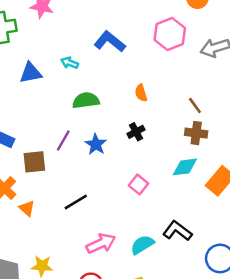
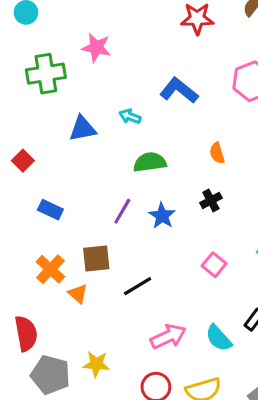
brown square: (34, 162) -> (96, 259), moved
cyan semicircle: (142, 245) -> (219, 338), turned -100

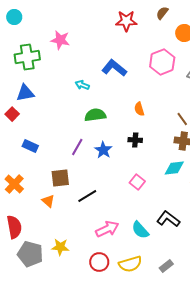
blue triangle: (83, 129) -> (25, 93), moved
black cross: (211, 200) -> (135, 140), turned 32
orange cross: (50, 269) -> (14, 184), moved

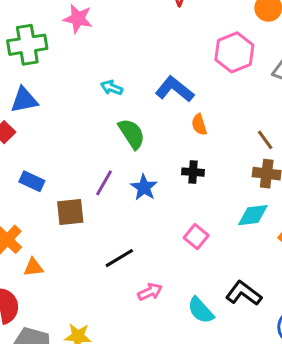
blue L-shape: (114, 68) -> (175, 89), moved
green semicircle: (95, 115) -> (132, 134), turned 65
brown square: (60, 178) -> (70, 212), moved
orange triangle: (48, 201) -> (33, 267), moved, turned -48
pink arrow: (107, 229) -> (150, 292), moved, size x0.7

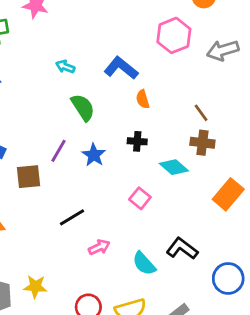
cyan diamond: (253, 215) -> (174, 167), moved, turned 48

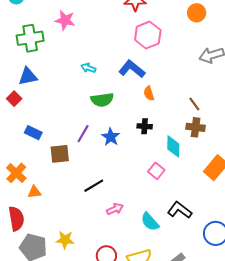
pink hexagon: (174, 35) -> (148, 35), moved
green semicircle: (83, 107) -> (102, 100), turned 115
cyan diamond: (174, 167) -> (173, 146), turned 50
pink square: (140, 198) -> (156, 171), moved

